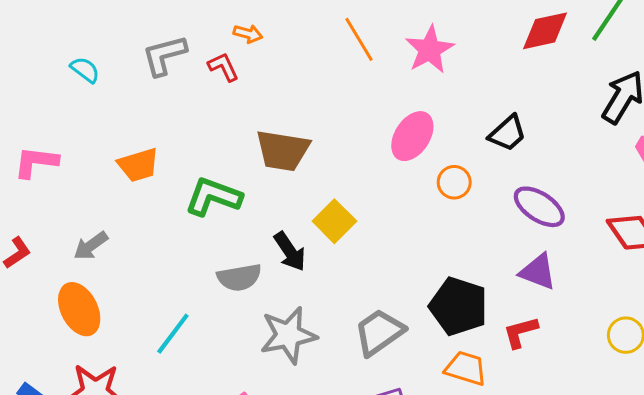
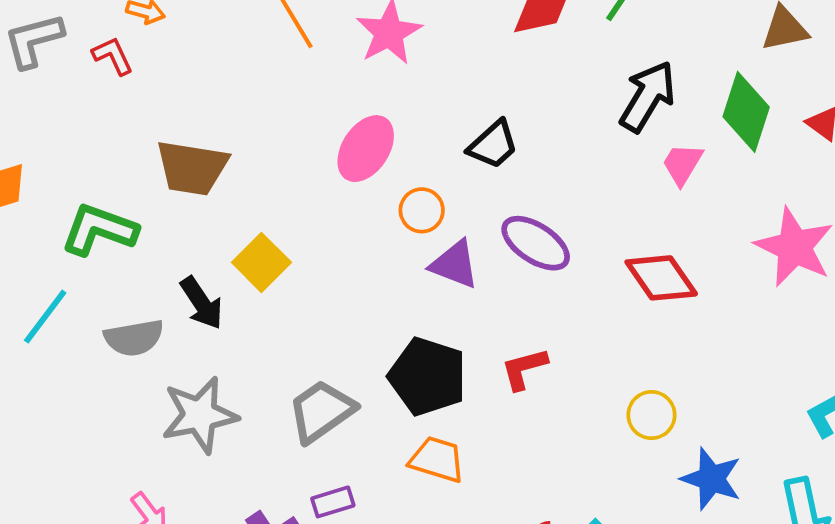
purple triangle: (538, 272) -> (455, 264), moved
red L-shape: (521, 332) -> (524, 369), moved
cyan line: (173, 334) -> (45, 317), moved

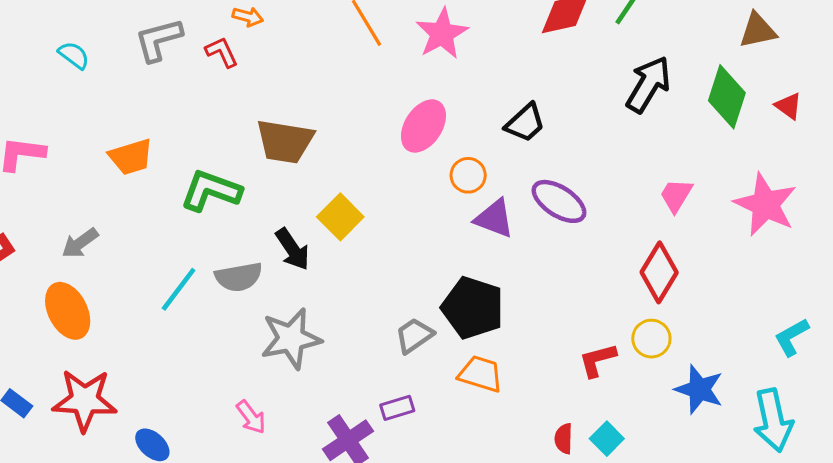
pink trapezoid: (682, 164) -> (676, 195), moved
red diamond: (661, 278) -> (659, 272), moved, turned 66
cyan line: (45, 317) -> (179, 289), moved
red L-shape: (524, 369) -> (598, 360), moved
gray trapezoid: (321, 411) -> (414, 335), moved, size x0.7

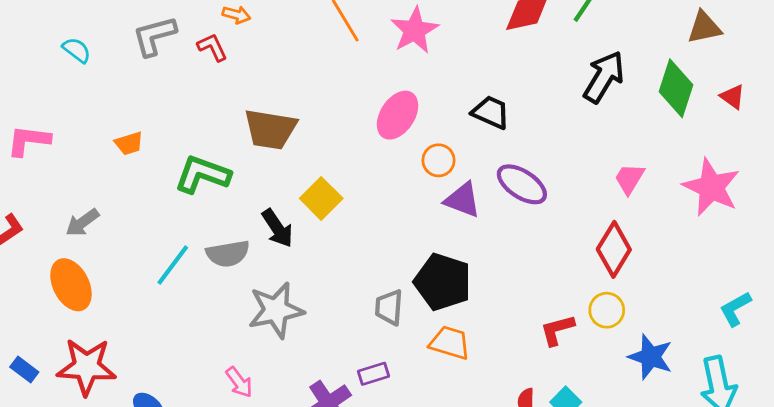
black trapezoid: (525, 123) -> (491, 112), turned -114
orange trapezoid: (131, 157) -> (129, 143), size x0.7
gray trapezoid: (414, 335) -> (389, 307), turned -51

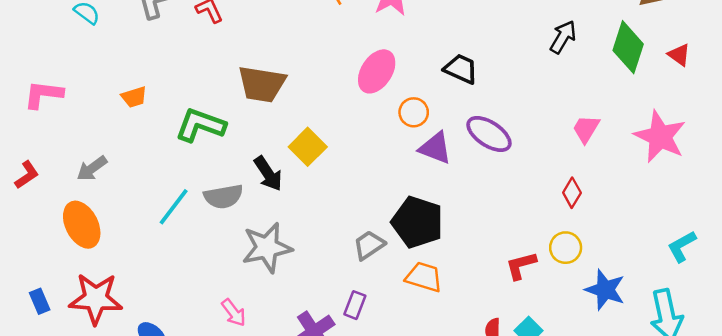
black arrow: (604, 77) -> (563, 37), size x0.7
red diamond: (614, 249) -> (572, 193), size x0.6
gray trapezoid: (389, 307) -> (369, 245), turned 52
blue rectangle: (24, 370) -> (40, 301), turned 30
purple rectangle: (373, 374) -> (355, 305), turned -52

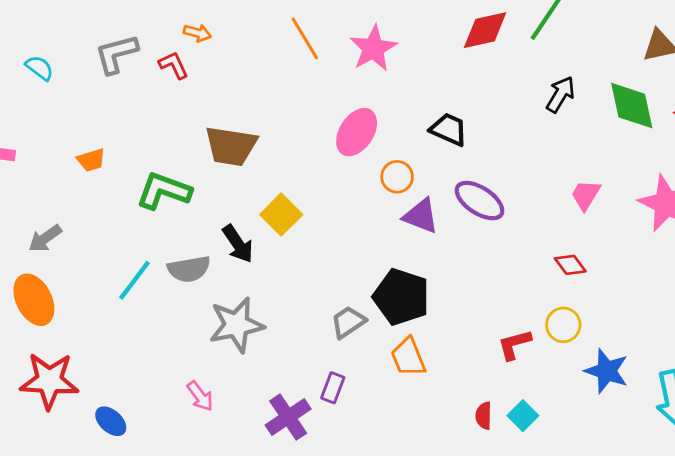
green diamond: (628, 47) -> (632, 106), turned -30
red diamond: (572, 193) -> (570, 265), turned -68
orange trapezoid: (424, 277) -> (408, 357), turned -129

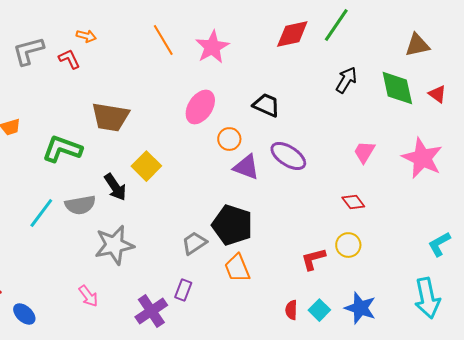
blue star: (607, 371) -> (360, 308), moved

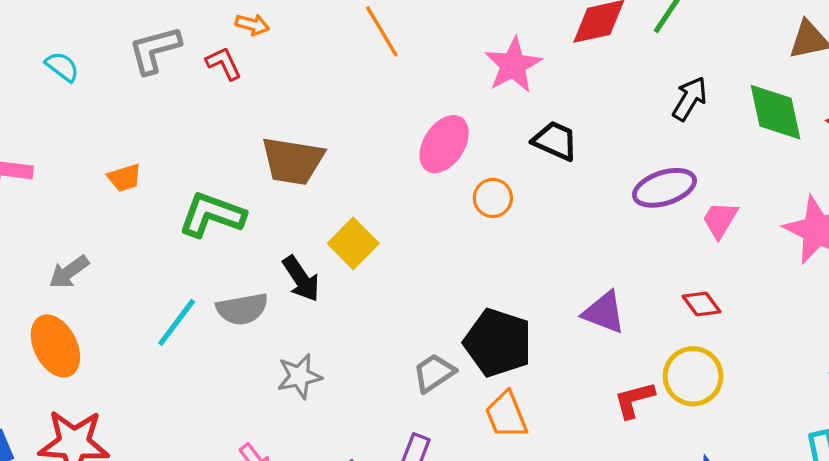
pink star: (212, 47) -> (513, 65), moved
purple ellipse: (288, 156) -> (664, 188), moved, turned -51
purple triangle: (246, 167) -> (604, 312), moved
gray star: (114, 245) -> (299, 376), size x0.7
yellow circle: (348, 245) -> (693, 376), size x1.4

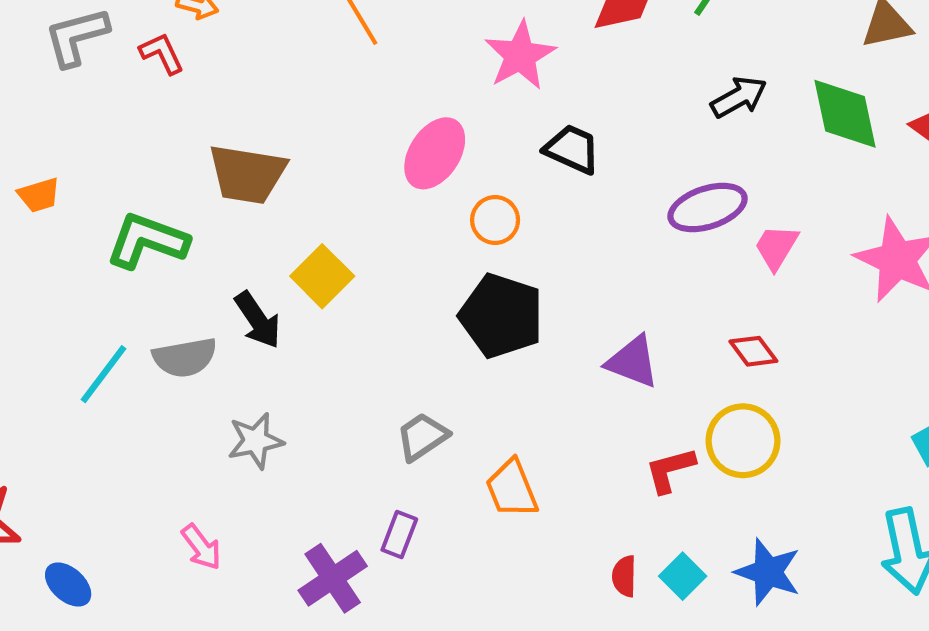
black arrow: (690, 99) -> (739, 97), turned 30
black pentagon: (498, 343) -> (501, 316), moved

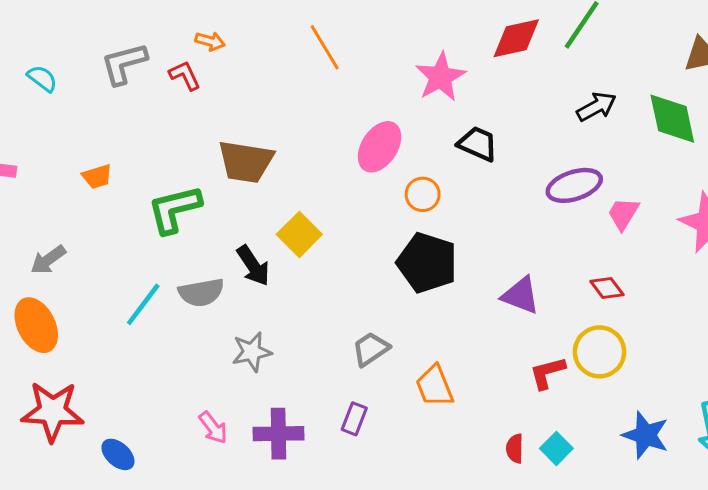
green L-shape: (147, 241) -> (174, 209), turned -34
blue star: (768, 572) -> (646, 435), moved
purple cross: (333, 578) -> (278, 434), moved, turned 33

